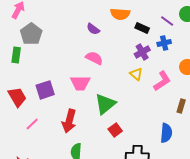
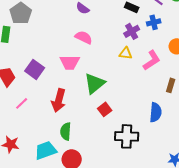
yellow triangle: (136, 74) -> (126, 53), turned -32
purple square: (45, 90) -> (35, 69), turned -36

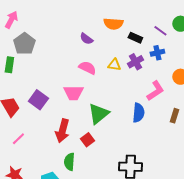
yellow triangle: (126, 53) -> (114, 65), moved
pink line: (22, 103) -> (18, 139), moved
red square: (105, 109) -> (87, 140), moved
blue semicircle: (156, 112) -> (138, 113), moved

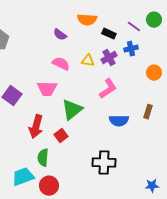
pink L-shape: (155, 91) -> (108, 89), moved
blue semicircle: (138, 113) -> (119, 121), moved, turned 84

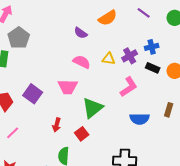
orange semicircle: (87, 20) -> (108, 18), turned -36
purple line: (134, 27) -> (144, 13), moved
black rectangle: (109, 34) -> (153, 68), moved
red arrow: (36, 127) -> (57, 125), size x0.6

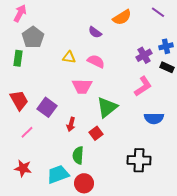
yellow triangle: (109, 59) -> (69, 57), moved
purple square: (33, 94) -> (47, 107), moved

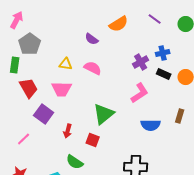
pink trapezoid: (82, 86) -> (62, 89), moved
red trapezoid: (19, 100) -> (29, 88), moved
red square: (96, 133) -> (93, 140), turned -32
green semicircle: (78, 155) -> (75, 162), turned -60

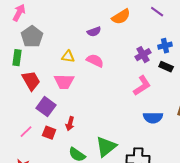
purple semicircle: (92, 39) -> (94, 32), turned -56
green triangle: (104, 114) -> (106, 147), moved
red square: (93, 140) -> (49, 133), moved

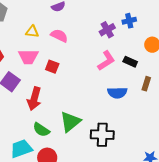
black rectangle: (166, 67) -> (130, 62), moved
red arrow: (70, 124) -> (34, 99), size x1.6
red square: (49, 133) -> (52, 67), moved

